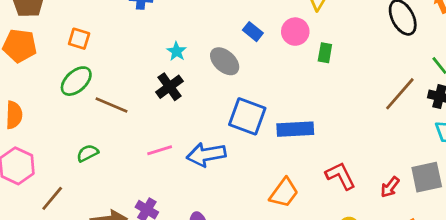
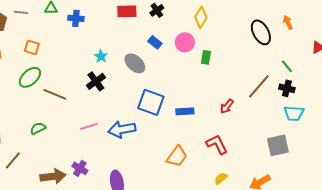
blue rectangle: (295, 129) -> (185, 111), size x0.7
red arrow: (390, 187) -> (227, 106), moved

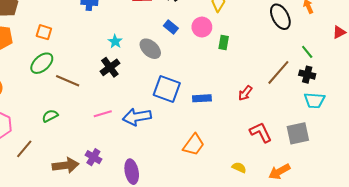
red L-shape: (217, 144) -> (261, 132), moved
yellow semicircle: (221, 178) -> (239, 167), turned 64

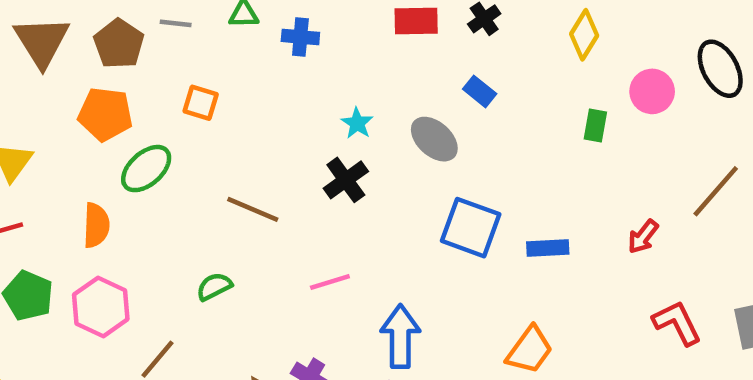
pink circle: (202, 27) -> (652, 91), moved
green ellipse: (42, 63) -> (146, 169), moved
blue arrow: (137, 117) -> (400, 336), moved, turned 100

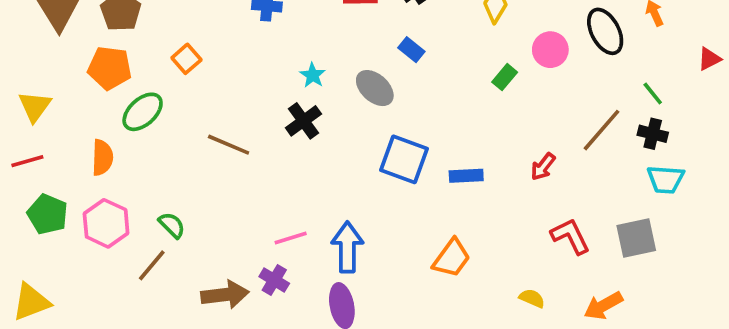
orange square: (201, 103) -> (186, 59), turned 32
green rectangle: (595, 125) -> (505, 77), turned 30
pink line: (330, 282) -> (291, 238), moved
green semicircle: (214, 287) -> (172, 225), moved, turned 72

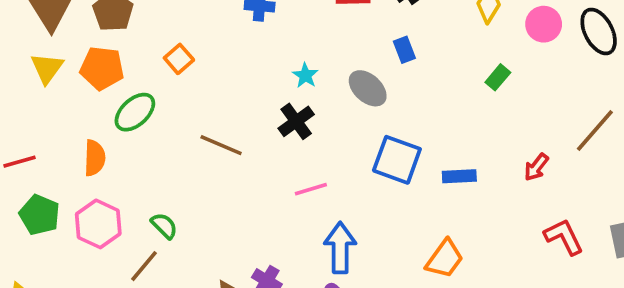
blue rectangle: (411, 50) -> (404, 50), turned 30
pink circle: (550, 50) -> (544, 24), moved
yellow triangle: (35, 106) -> (47, 68), moved
pink line: (291, 238) -> (311, 189), moved

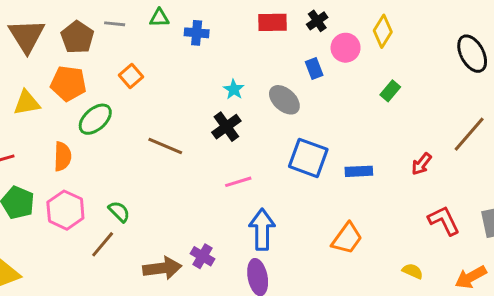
pink circle: (544, 24) -> (346, 48), moved
yellow triangle: (47, 68) -> (27, 103), moved, turned 44

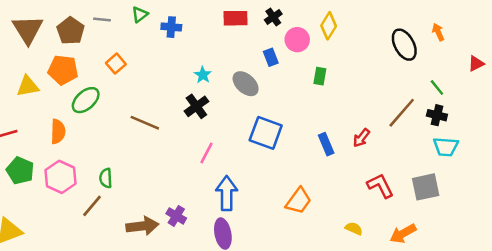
green triangle: (159, 18) -> (140, 14), turned -36
green rectangle: (390, 91) -> (320, 76), moved, turned -30
blue rectangle: (359, 171) -> (326, 144), moved, turned 70
pink line: (238, 182) -> (207, 153), turned -45
green semicircle: (119, 212) -> (106, 178), turned -138

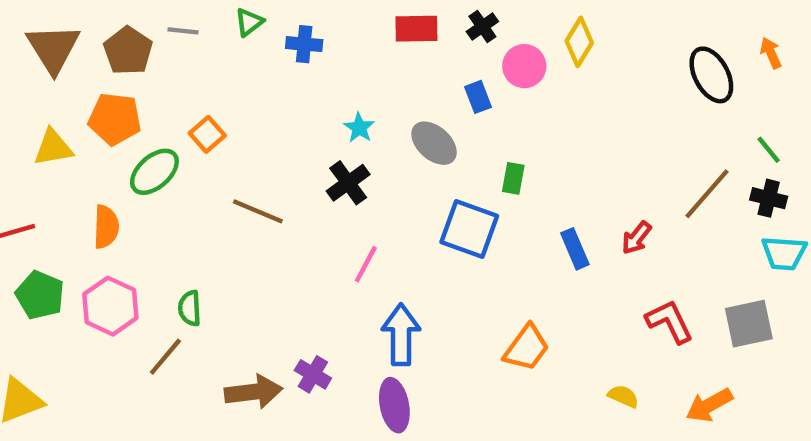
orange square: (116, 64) -> (207, 134), moved
green rectangle: (320, 76) -> (513, 178), moved

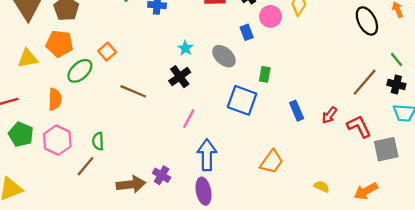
red arrow: (637, 238) -> (329, 115), moved
red L-shape: (670, 321) -> (359, 126), moved

